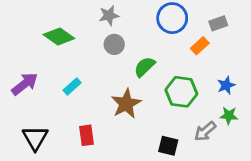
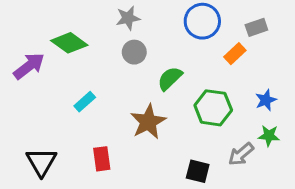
purple arrow: (25, 84) -> (29, 66), moved

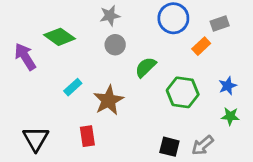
purple arrow: (29, 66) -> (25, 57), turned -84
brown star: (148, 122) -> (109, 100), moved
gray arrow: (241, 154) -> (203, 145), moved

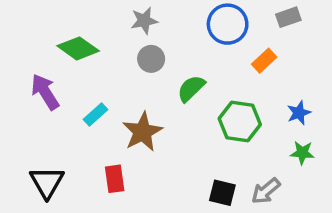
gray rectangle: (220, 24) -> (288, 17), moved
purple arrow: (25, 57) -> (45, 92), moved

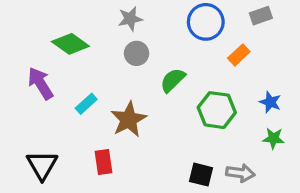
blue star: (299, 113) -> (270, 102), turned -30
gray arrow: (266, 191) -> (240, 173), turned -132

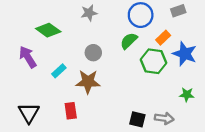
gray circle: (137, 53) -> (93, 53), moved
green semicircle: (173, 80) -> (129, 41), moved
blue star: (270, 102) -> (185, 54), moved, size x1.6
green hexagon: (217, 110) -> (153, 61), moved
brown star: (129, 119) -> (88, 82), turned 30

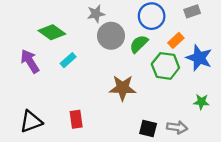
gray circle: (93, 53) -> (111, 36), moved, size x1.5
cyan rectangle: (59, 71) -> (68, 60), moved
brown star: (88, 82) -> (123, 88), moved
black triangle: (29, 113) -> (31, 122), turned 40

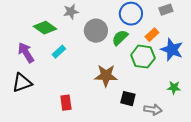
gray star: (96, 14) -> (71, 12), moved
black triangle: (31, 122) -> (22, 83), moved
black square: (148, 128) -> (128, 99), moved

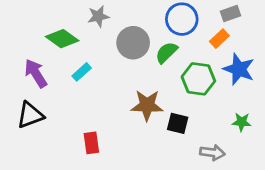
orange rectangle: (152, 35) -> (219, 39), moved
black square: (128, 99) -> (178, 123), moved

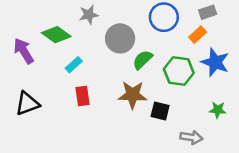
green semicircle: (166, 52) -> (143, 60), moved
purple arrow: (36, 73) -> (24, 51), moved
red rectangle: (91, 143) -> (82, 96), moved

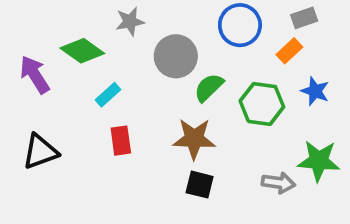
blue star: (215, 62) -> (315, 91), size x0.7
green star: (218, 110) -> (319, 161), size x1.6
black square: (160, 111) -> (200, 185), moved
gray arrow: (191, 137) -> (278, 183), moved

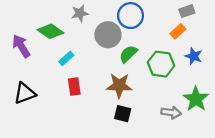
blue circle: (240, 25) -> (131, 16), moved
green star: (319, 161) -> (196, 99), turned 30

